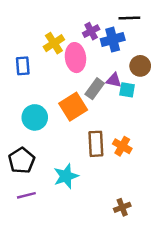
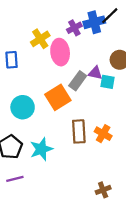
black line: (129, 18) -> (110, 16), turned -42
blue cross: (113, 40) -> (94, 22), moved
cyan star: (66, 176) -> (41, 149), moved

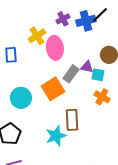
purple cross: (74, 28) -> (63, 19), moved
orange cross: (103, 134) -> (102, 97), moved
cyan star: (41, 149) -> (56, 136), moved

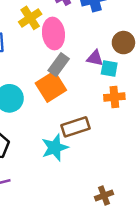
gray rectangle: (71, 74) -> (59, 65), moved
orange cross: (102, 97) -> (114, 97), turned -35
brown rectangle: (72, 120) -> (76, 127), turned 75

